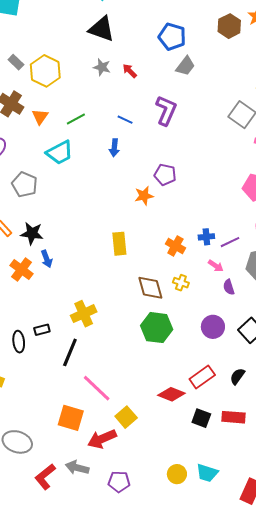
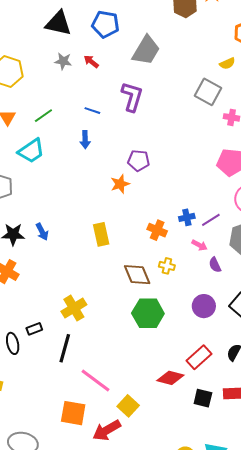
blue pentagon: (172, 37) -> (105, 24), moved
gray trapezoid: (185, 66) -> (146, 50), size x1.5
blue arrow: (47, 259) -> (42, 232), moved

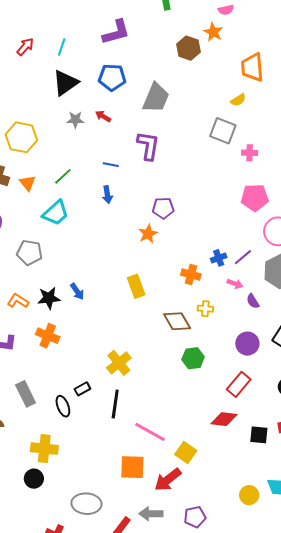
black triangle: (58, 23) -> (65, 83), turned -40
green hexagon: (148, 313) -> (193, 358), size x0.7
red rectangle: (199, 357) -> (239, 384), moved

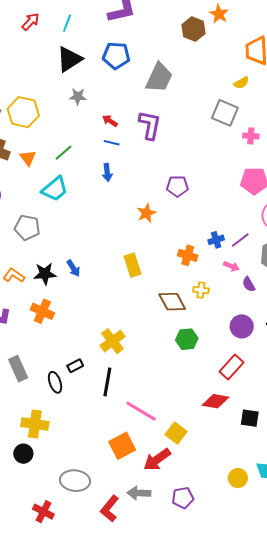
red arrow: (103, 116) -> (110, 121), moved
purple pentagon: (163, 208) -> (177, 186), moved
orange square: (132, 467) -> (122, 446), turned -32

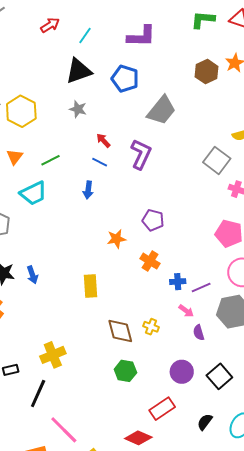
orange cross: (188, 255) -> (150, 261), moved

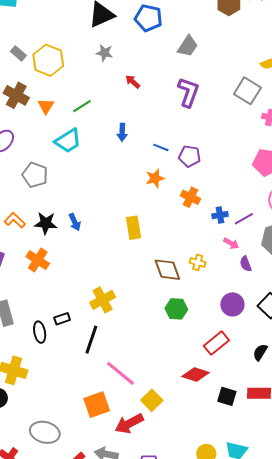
gray trapezoid: (161, 110) -> (188, 46), size x0.7
purple L-shape: (141, 154) -> (188, 92), moved
blue line: (100, 162) -> (161, 147), moved

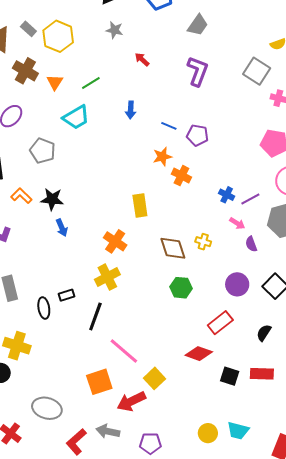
orange cross: (190, 197) -> (181, 176), moved
blue cross: (220, 215) -> (227, 195), turned 35
blue arrow: (75, 222) -> (62, 228), moved
orange cross: (38, 260) -> (115, 241), moved

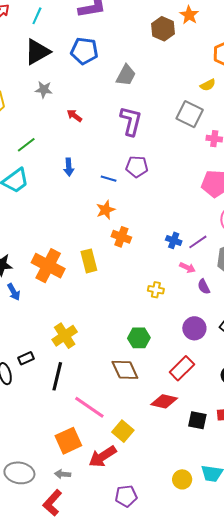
purple pentagon: (197, 135) -> (137, 167), moved
orange cross: (181, 176) -> (121, 237), moved
orange cross: (115, 241) -> (48, 266), moved, size x1.4
brown diamond: (173, 248) -> (125, 370), moved
gray arrow: (108, 431) -> (63, 474), moved, size x0.7

